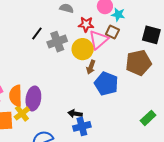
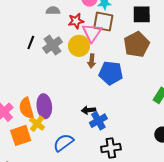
brown square: (112, 32) -> (103, 22), size x1.5

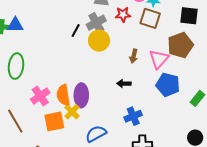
pink triangle: (92, 33) -> (159, 59), moved
gray cross: (53, 45) -> (96, 23), moved
yellow circle: (79, 46) -> (99, 41), moved
blue pentagon: (111, 73) -> (168, 85), moved
black arrow: (89, 110) -> (124, 84), moved

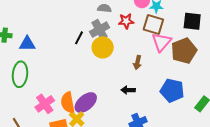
blue triangle: (15, 25) -> (27, 44), moved
pink triangle: (159, 59) -> (161, 42), moved
purple ellipse: (81, 95) -> (86, 103), turned 50

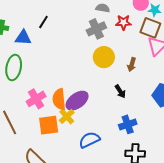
black line: (79, 38) -> (43, 22), moved
yellow circle: (103, 47) -> (104, 57), moved
black arrow: (128, 90) -> (120, 91), turned -128

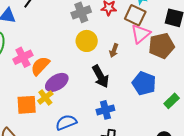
black arrow: (120, 91) -> (100, 76), size x1.6
pink cross: (36, 99) -> (23, 57), moved
orange semicircle: (59, 99) -> (40, 66), moved, turned 45

